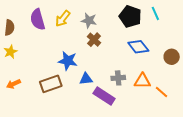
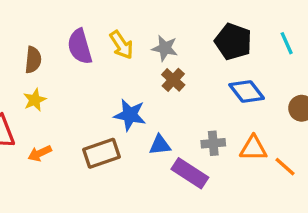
cyan line: (155, 13) -> (287, 43), moved
yellow arrow: (63, 18) -> (121, 45), turned -72

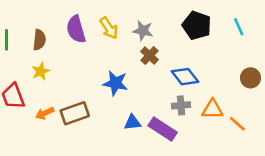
blue diamond: (247, 92) -> (185, 77), moved
blue triangle: (160, 145) -> (132, 122), moved
brown rectangle: (101, 153) -> (75, 113), moved

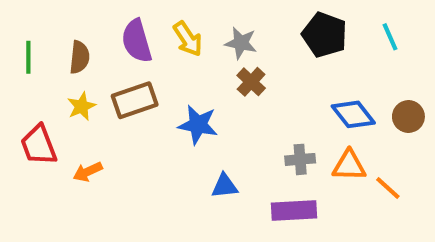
blue diamond: (185, 77) -> (353, 114), moved
brown rectangle: (75, 113) -> (135, 100), moved
purple rectangle: (163, 129) -> (294, 211), moved, turned -36

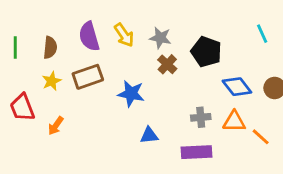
black pentagon: (325, 35) -> (206, 52), moved
orange arrow: (88, 172) -> (56, 126), turned -30

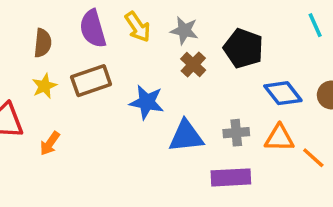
blue triangle: (149, 135) -> (186, 136), moved, size x1.5

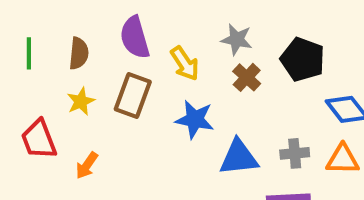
yellow arrow: (138, 27) -> (185, 63), moved
brown rectangle: (91, 81) -> (133, 95), turned -51

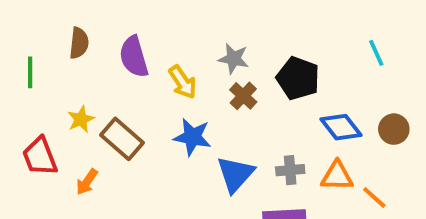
brown semicircle: (79, 53) -> (79, 43), moved
brown rectangle: (133, 95) -> (122, 139), moved, turned -69
blue triangle: (239, 157) -> (235, 174), turned -42

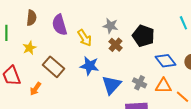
yellow star: (81, 119) -> (29, 48), moved
gray cross: (290, 170) -> (139, 83), turned 32

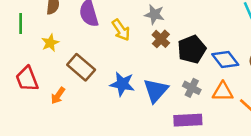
black pentagon: (143, 36) -> (192, 49), moved, turned 30
blue star: (89, 66) -> (122, 84), moved

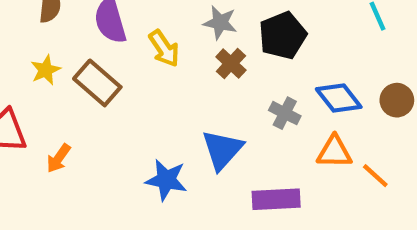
black pentagon: (192, 49) -> (283, 36), moved
brown rectangle: (81, 67) -> (97, 83), moved
blue star: (122, 84) -> (166, 180), moved
gray cross: (192, 88) -> (285, 113), moved

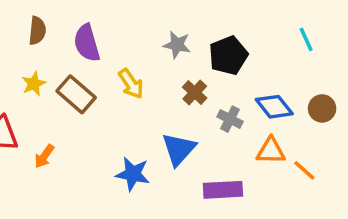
yellow arrow: (164, 48) -> (131, 84), moved
brown cross: (231, 64) -> (195, 93), moved

